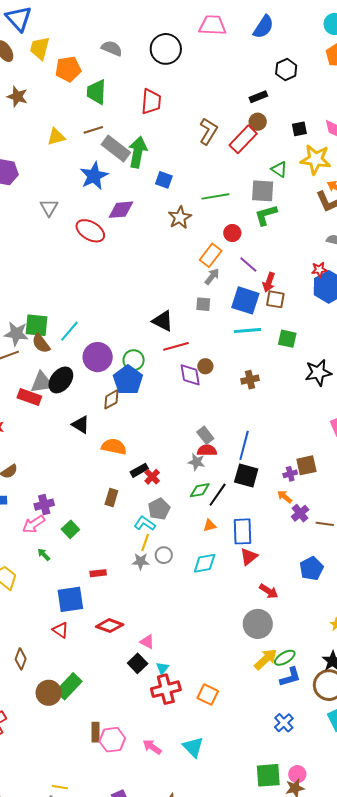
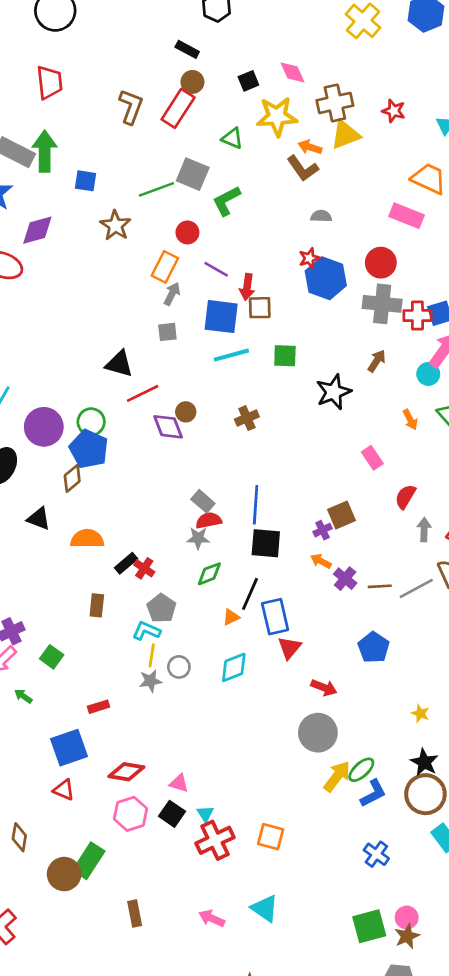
black rectangle: (258, 97) -> (187, 49), turned 60
gray square: (263, 191) -> (193, 174), moved, turned 30
black line: (218, 495) -> (250, 594), moved
pink hexagon: (112, 740) -> (131, 814), moved

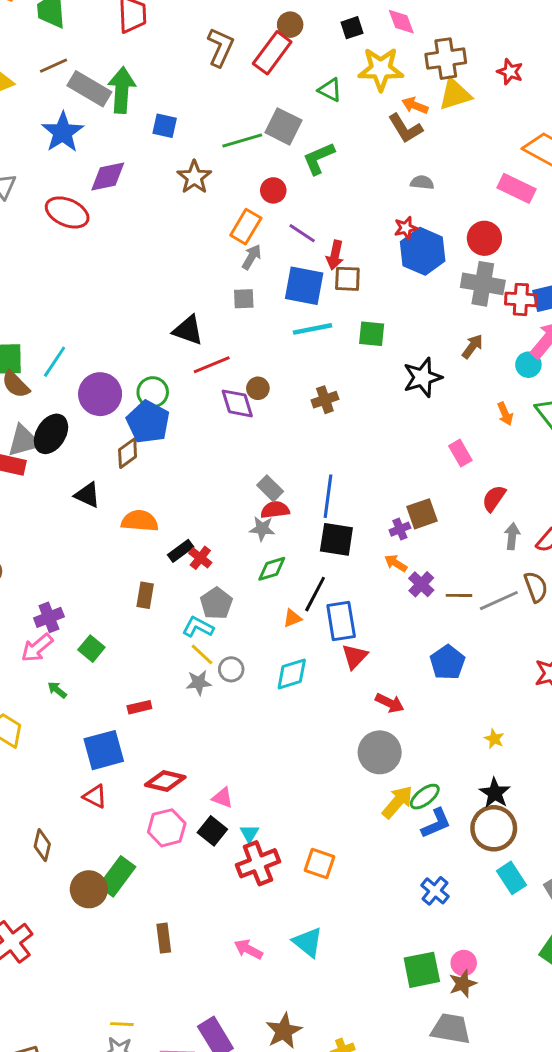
yellow line: (152, 655) -> (202, 654), turned -60

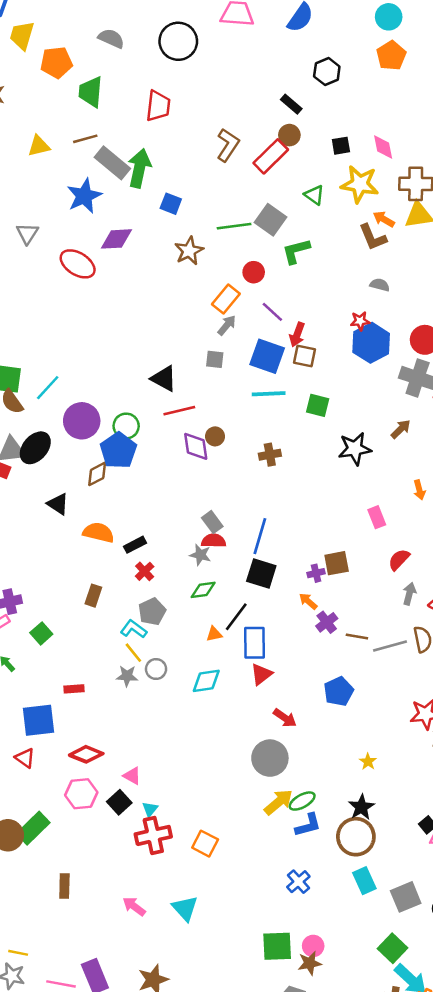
black rectangle: (181, 551) -> (135, 545), moved

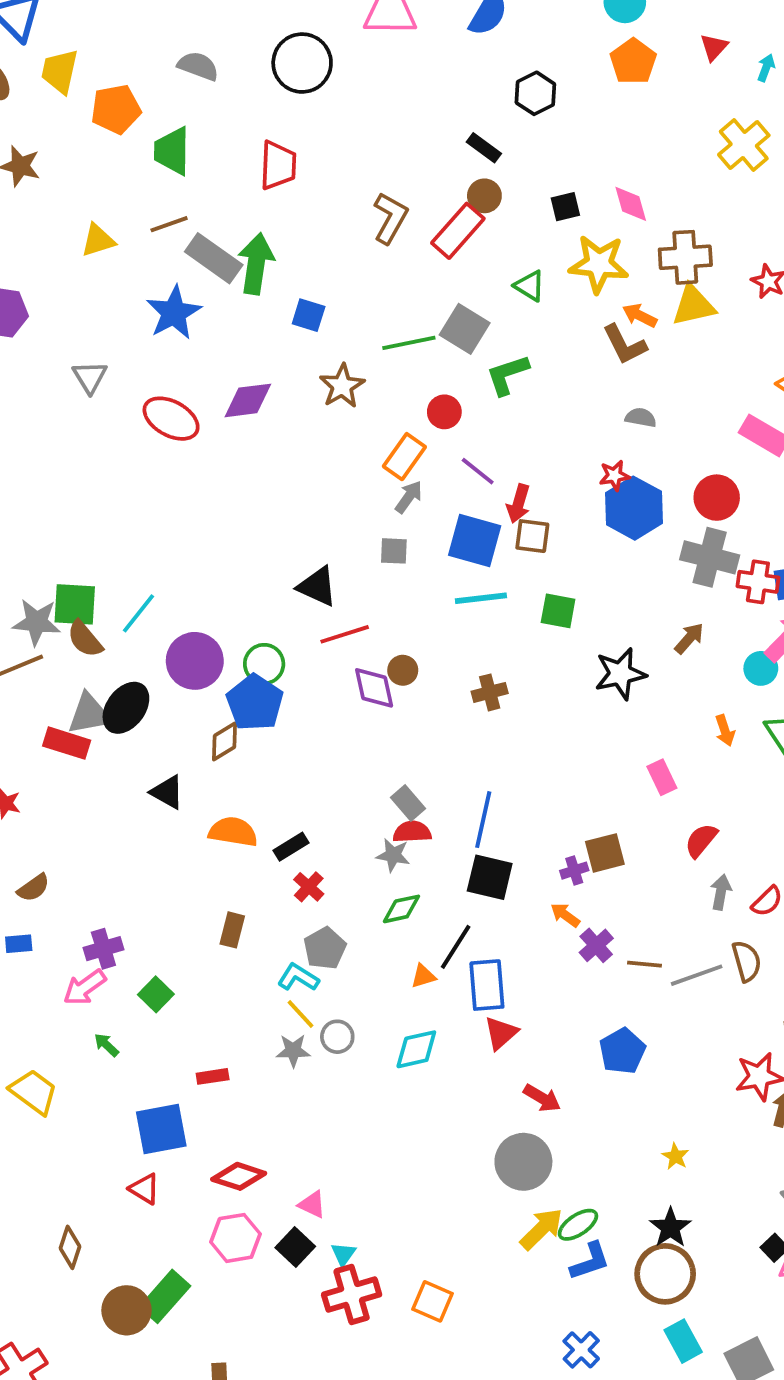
purple diamond: (116, 239) -> (248, 400), moved

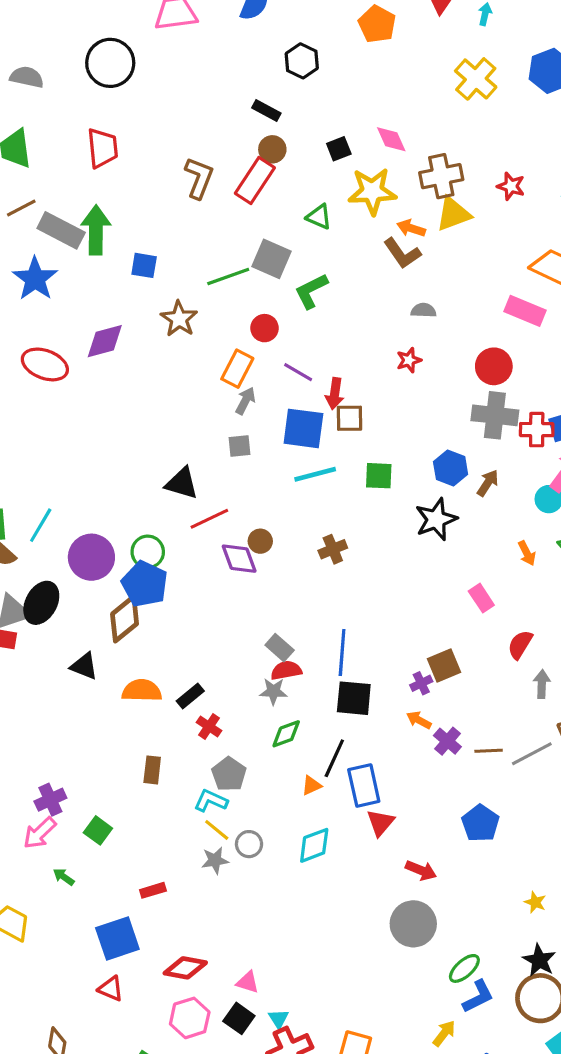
blue hexagon: (634, 508) -> (451, 468), moved, size x0.7
brown diamond: (224, 741) -> (125, 619), size x1.4
yellow arrow: (541, 1229) -> (444, 1033), moved, size x0.7

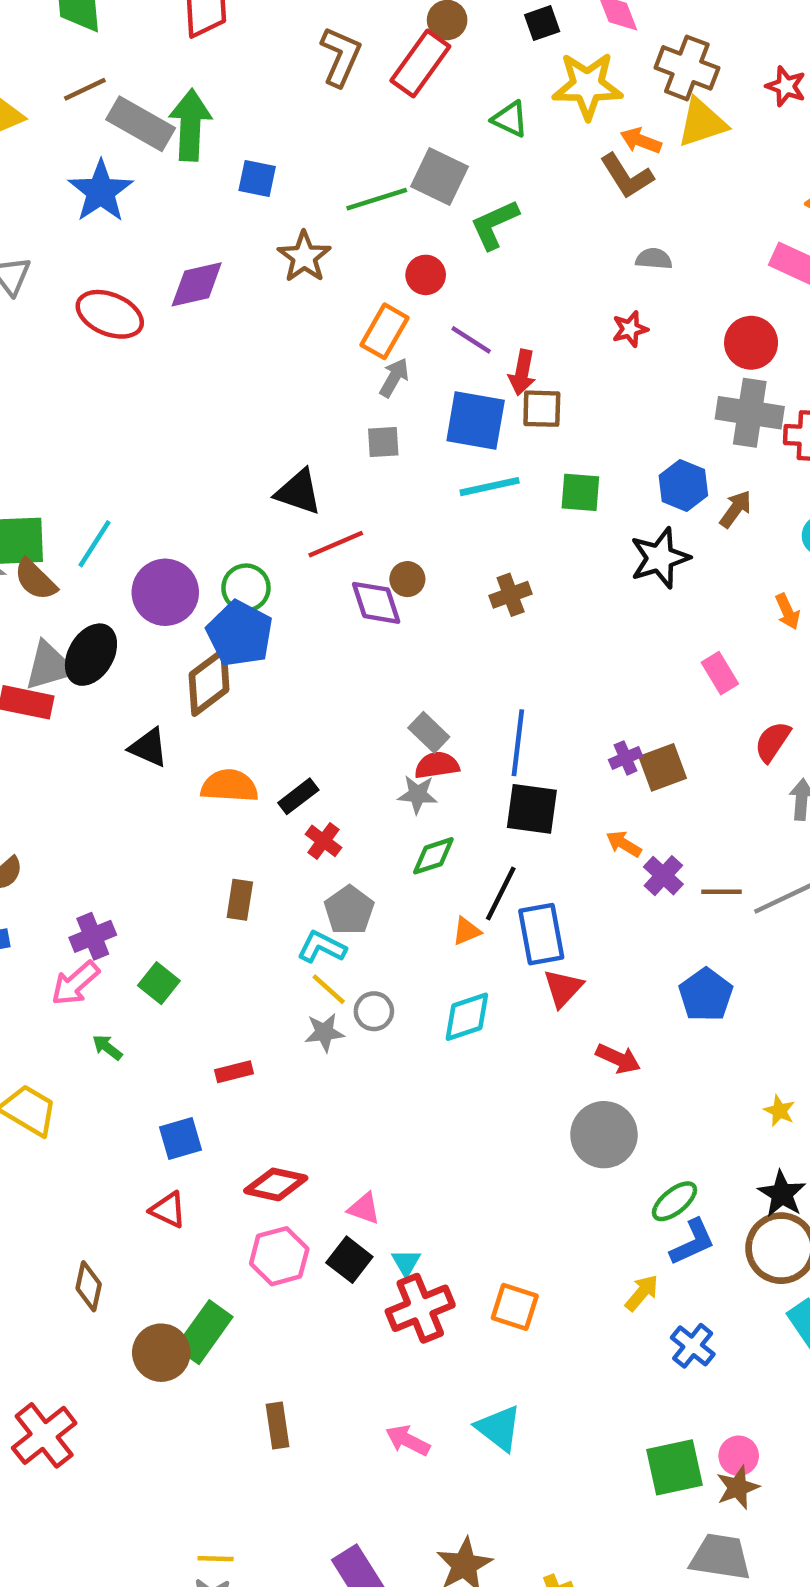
brown cross: (441, 176) -> (687, 68), turned 30
purple cross: (421, 683) -> (626, 758), moved
blue square: (117, 938) -> (180, 1139), size x0.7

